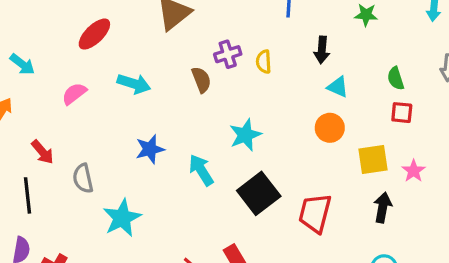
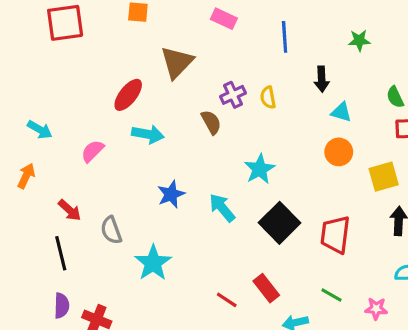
red ellipse: (94, 34) -> (128, 95), moved

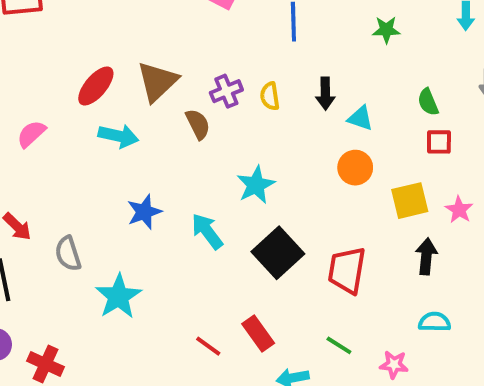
brown triangle: (177, 62) -> (157, 82), moved
black arrow: (322, 79) -> (325, 94), moved
pink semicircle: (92, 151) -> (31, 134), moved

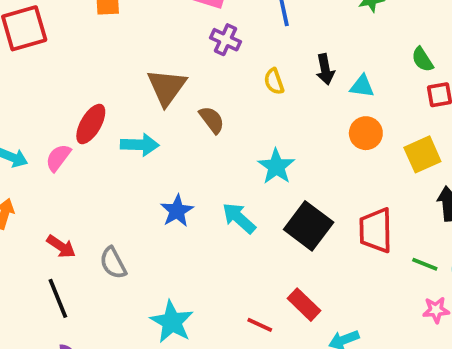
red ellipse: (96, 86) -> (91, 124), moved
purple cross: (226, 91) -> (226, 40), moved, turned -32
cyan star: (118, 296) -> (172, 322), moved
green line: (339, 345) -> (425, 264), moved

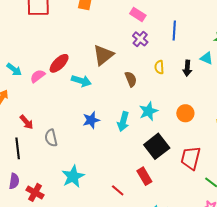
cyan triangle: (362, 86) -> (207, 58), moved
brown semicircle: (212, 120) -> (131, 79), moved
orange circle: (366, 133) -> (185, 113), moved
cyan arrow: (239, 218) -> (123, 122), moved, turned -132
red rectangle: (304, 305) -> (144, 176), moved

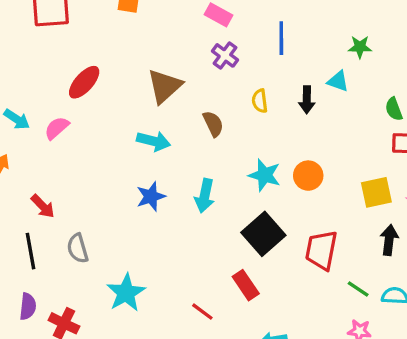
red ellipse: (59, 63) -> (84, 82), moved
cyan arrow: (81, 81) -> (154, 141), moved
cyan star: (148, 111) -> (265, 175), moved, turned -30
gray semicircle: (51, 138) -> (78, 248), moved

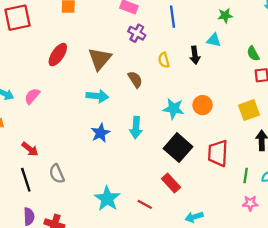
red ellipse: (84, 82) -> (58, 55), moved
green line: (358, 289) -> (246, 176), turned 72
cyan star: (126, 293) -> (107, 199), moved

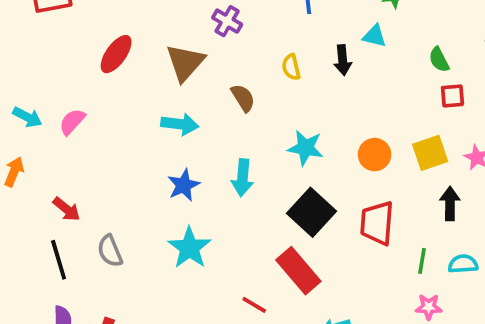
purple cross: (137, 33) -> (227, 21), moved
orange circle: (202, 105) -> (375, 155), moved
red rectangle: (171, 183) -> (298, 271), size x1.4
cyan star: (107, 199) -> (189, 248), moved

